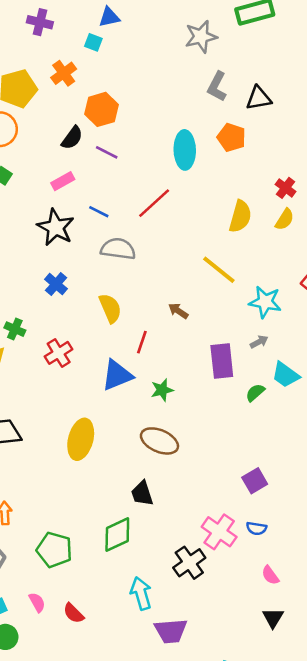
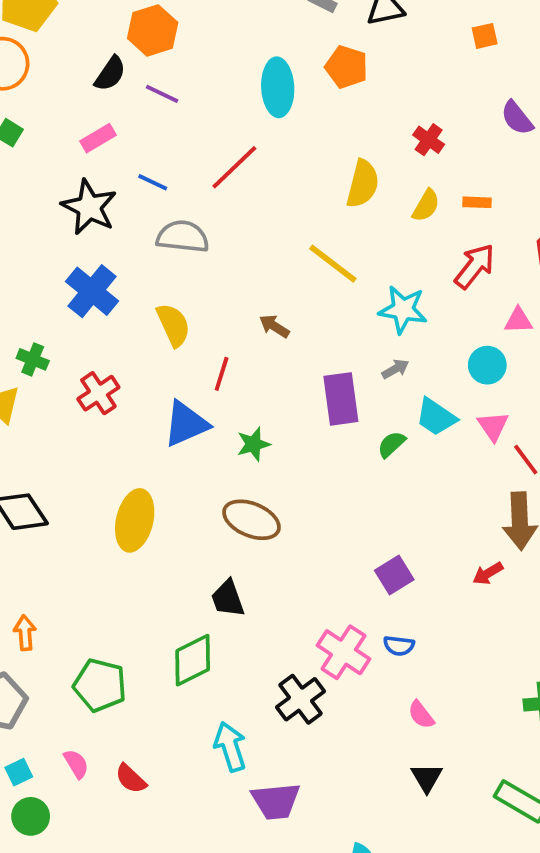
yellow semicircle: (285, 219) -> (426, 206), moved
blue cross: (56, 284) -> (92, 291), size x1.5

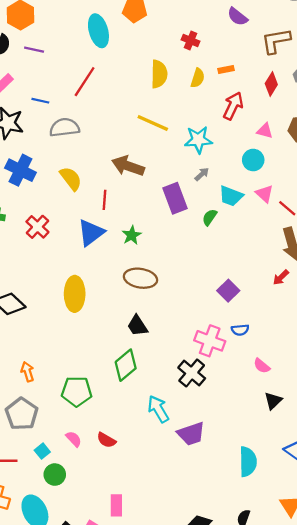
pink triangle: (518, 320) -> (265, 131), turned 30
brown arrow: (274, 326) -> (128, 166), size x1.8
black triangle: (427, 778) -> (273, 401), turned 30

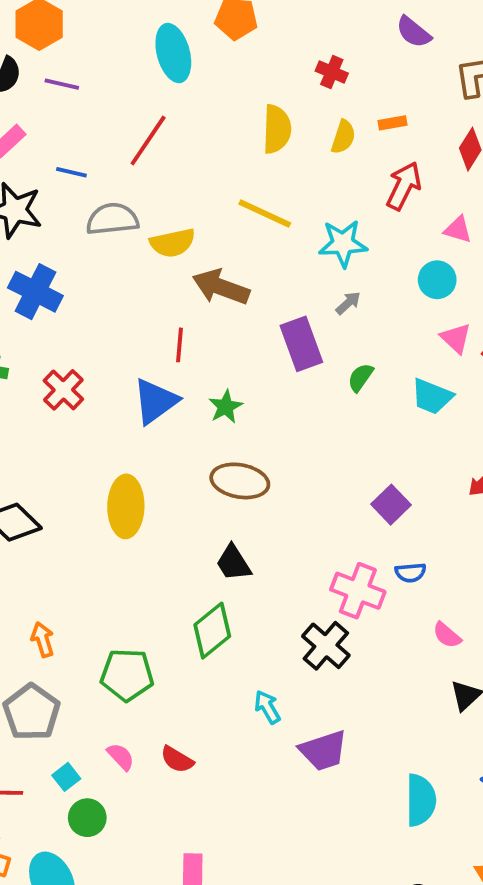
yellow semicircle: (71, 179) -> (173, 243), moved, turned 115
cyan trapezoid: (231, 196) -> (432, 396), moved
cyan arrow: (158, 409) -> (267, 707), size x0.7

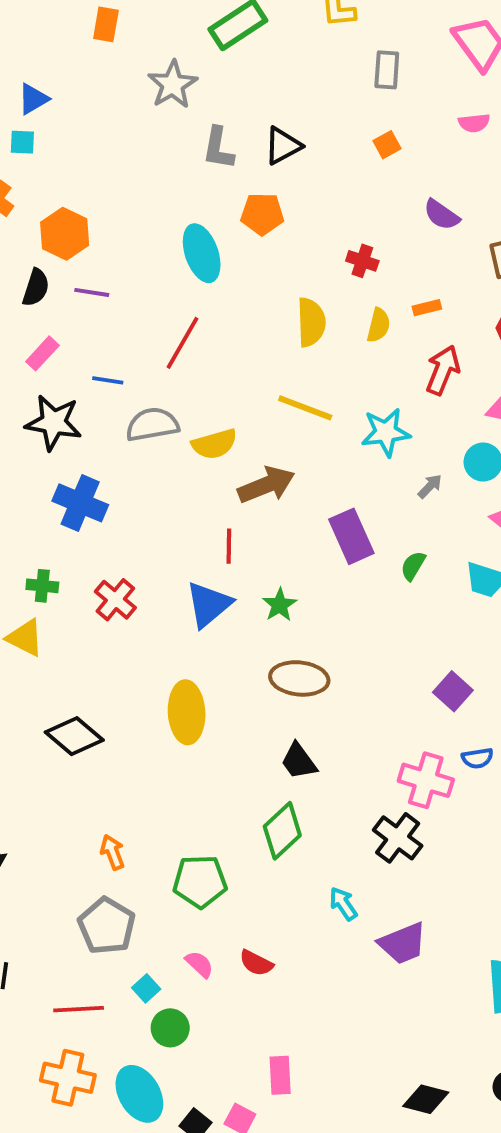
brown arrow: (221, 287) -> (266, 485), turned 142
gray arrow: (348, 303) -> (430, 486), moved

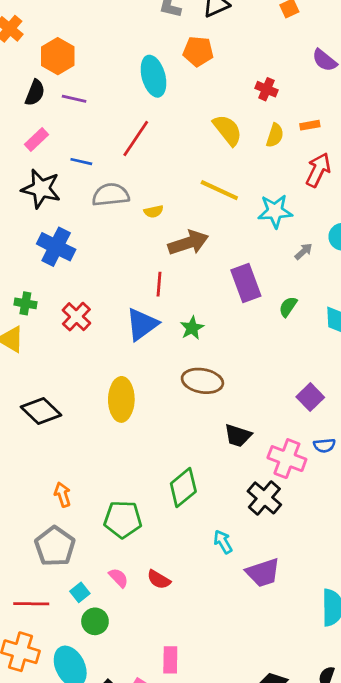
yellow semicircle: (311, 322) -> (227, 130), turned -40
yellow semicircle: (214, 444) -> (154, 211), size x0.6
black trapezoid: (299, 761) -> (238, 436), moved, turned -40

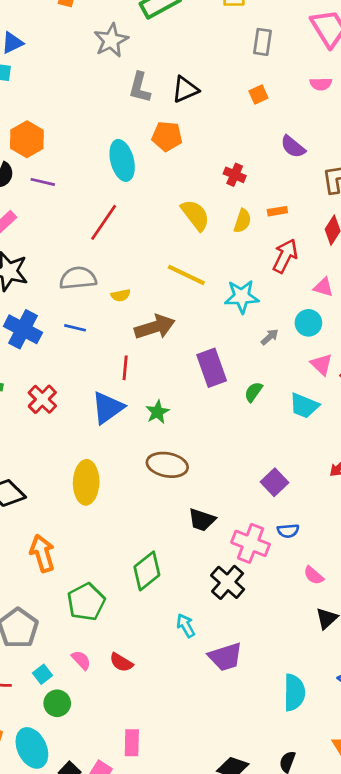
blue line: (81, 162) -> (75, 328), moved
orange arrow: (63, 495) -> (42, 553), moved, size x1.5
green pentagon: (123, 519) -> (86, 602), turned -30

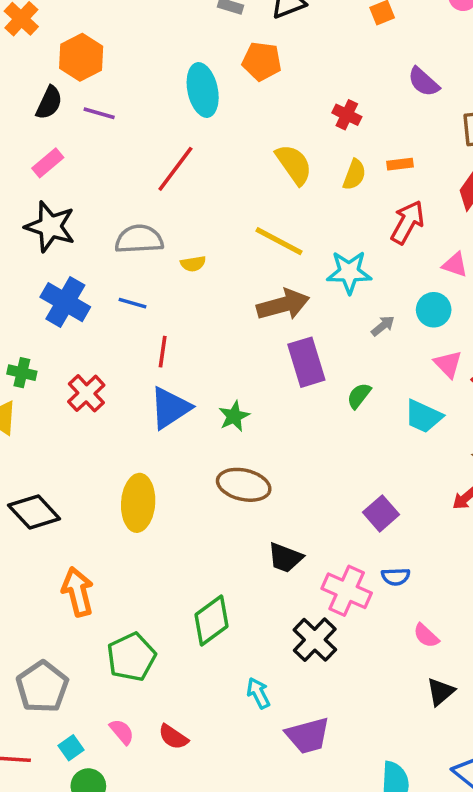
brown arrow: (155, 327) -> (283, 305), moved
red line: (125, 368) -> (163, 352), moved

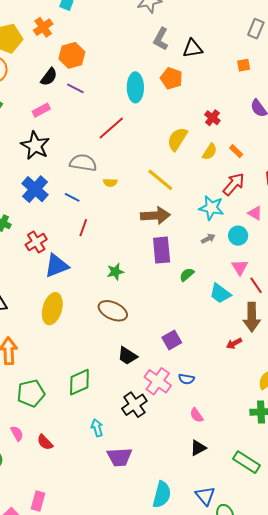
yellow semicircle: (294, 164) -> (177, 139), turned -125
orange rectangle: (400, 164) -> (236, 151), turned 40
cyan star: (349, 272) -> (211, 208), moved
blue triangle: (170, 408) -> (57, 266), moved
purple square: (381, 513) -> (172, 340), moved

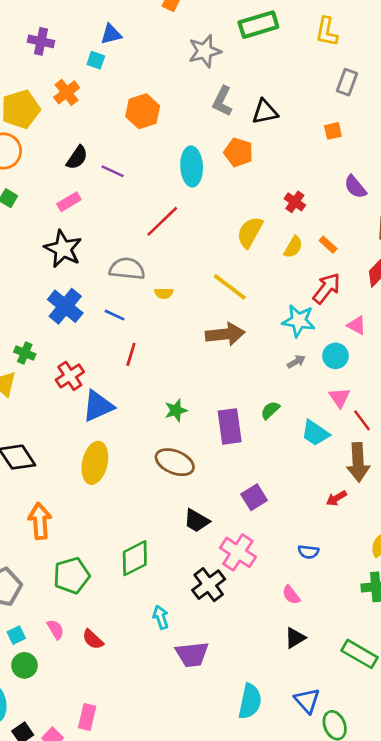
orange hexagon: (72, 55) -> (143, 111), moved
purple rectangle: (162, 250) -> (230, 426), moved
blue semicircle: (186, 379) -> (308, 552), moved

